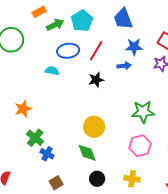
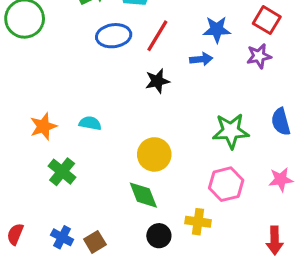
cyan semicircle: (52, 71) -> (90, 123), moved
blue cross: (47, 154) -> (62, 237), moved
yellow cross: (132, 179) -> (198, 222), moved

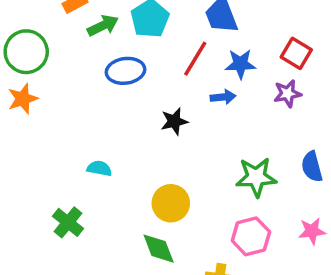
red line: (157, 36) -> (195, 59), moved
orange star: (43, 126) -> (23, 99), moved

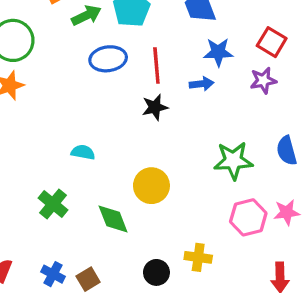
red line: (195, 59) -> (156, 65), moved, turned -36
pink hexagon: (251, 236) -> (248, 217), moved
green diamond: (159, 249) -> (113, 219), moved

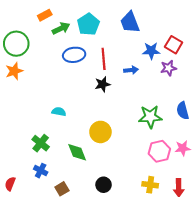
blue star: (218, 52) -> (151, 51), moved
yellow cross: (198, 257) -> (150, 185), moved
blue cross: (53, 274) -> (41, 171), moved

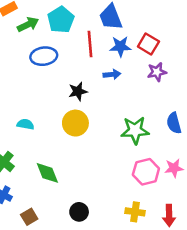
red square: (174, 45) -> (148, 44), moved
blue star: (151, 51) -> (120, 46), moved
red line: (104, 59) -> (90, 44), moved
yellow circle: (100, 132) -> (75, 123), moved

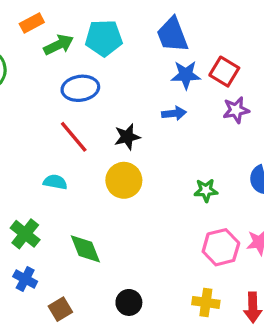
cyan pentagon: (61, 20) -> (104, 38), turned 30
red line: (90, 44) -> (74, 137), moved, turned -35
green star: (135, 130) -> (206, 190), size x0.6

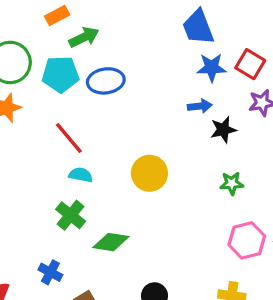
cyan pentagon: (104, 38) -> (60, 74), moved
red line: (74, 137) -> (69, 138), moved
black star: (127, 137) -> (223, 130), moved
green cross: (25, 234) -> (71, 215), moved
green diamond: (85, 249) -> (111, 242), turned -60

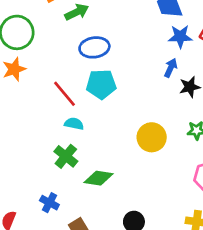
cyan pentagon: (60, 74) -> (101, 84), moved
blue arrow: (200, 106) -> (171, 68), turned -60
yellow circle: (149, 173) -> (152, 137), moved

